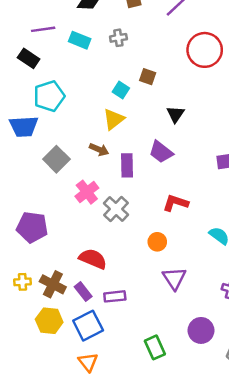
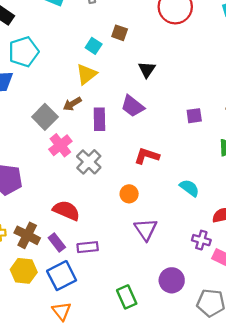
brown arrow: (99, 150) -> (72, 104), turned 126
gray square: (56, 159) -> (45, 117), moved

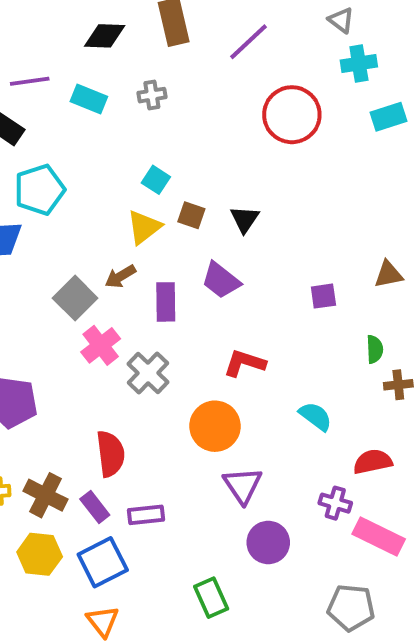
brown square: (120, 33) -> (191, 215), moved
orange circle: (129, 194) -> (215, 426), size x1.6
red semicircle: (66, 210) -> (111, 454), turned 60
purple circle: (172, 280) -> (268, 542), moved

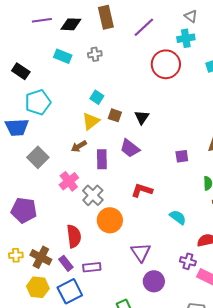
cyan cross: (359, 63) -> (186, 38), moved
purple line: (30, 81) -> (42, 20), moved
gray square: (75, 298) -> (38, 157), moved
orange circle: (215, 426) -> (110, 220), moved

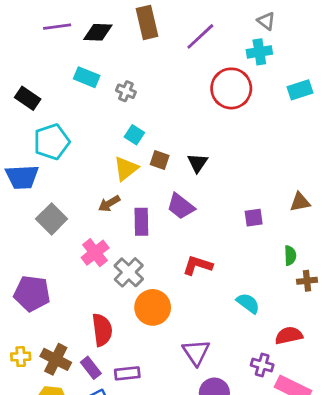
gray cross: (95, 54) -> (126, 91), moved, turned 32

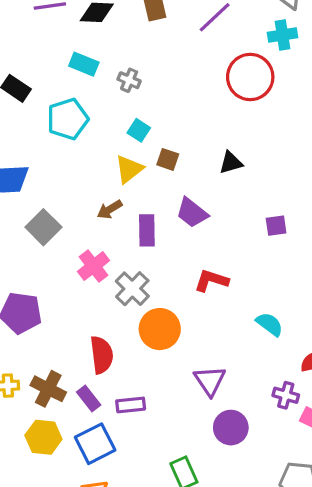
cyan pentagon: (52, 142) -> (68, 119), moved
black triangle: (198, 163) -> (231, 163), moved, turned 40

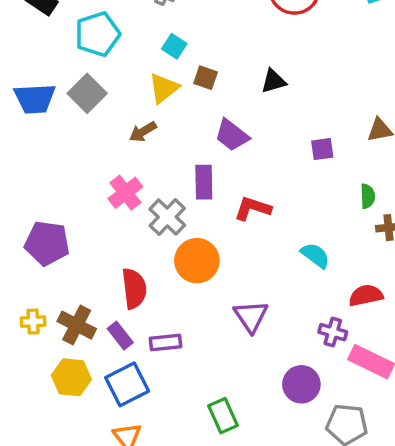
gray square: (43, 227) -> (87, 93), moved
purple rectangle: (147, 230) -> (204, 182), moved
purple circle: (231, 428) -> (301, 384), moved

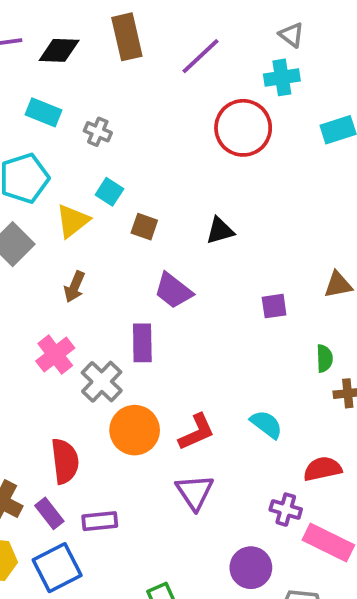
yellow triangle: (164, 88) -> (73, 221), moved
brown arrow: (143, 132) -> (75, 287), turned -36
red L-shape: (253, 208) -> (197, 432), moved, turned 138

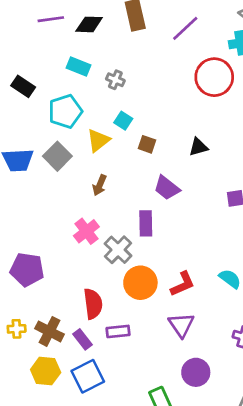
purple rectangle: (100, 521) -> (118, 331), moved
purple circle: (251, 568) -> (196, 372), moved

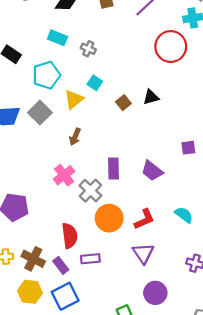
brown square: (147, 144) -> (123, 103), moved, turned 32
black triangle: (198, 147) -> (151, 97), moved
purple trapezoid: (167, 188) -> (152, 171), moved

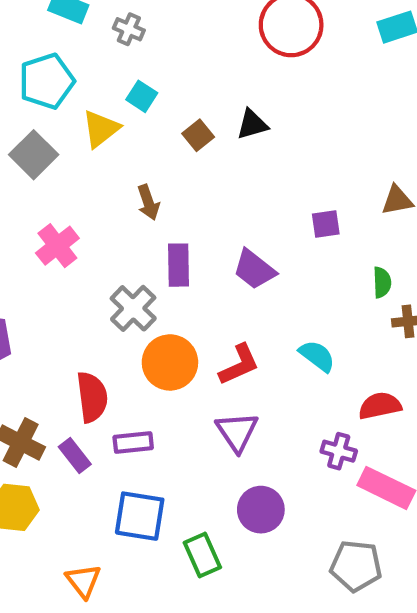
brown arrow: (75, 137) -> (148, 202), moved, turned -42
pink cross: (64, 175) -> (57, 246), moved
blue square: (65, 296) -> (140, 516), moved, turned 36

